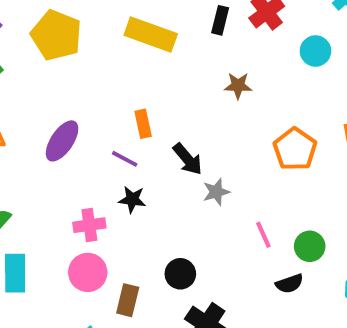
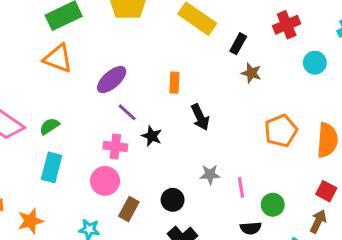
black rectangle: (220, 20) -> (238, 44), moved
purple line: (125, 159) -> (127, 112), moved
gray star: (216, 192) -> (210, 175), moved

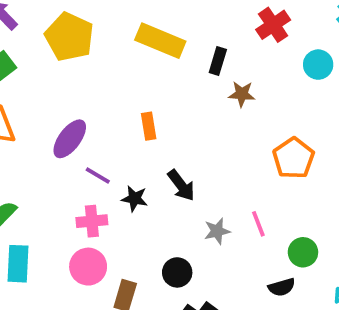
black arrow: (200, 117) -> (181, 185), moved
pink line: (241, 187) -> (258, 224), moved

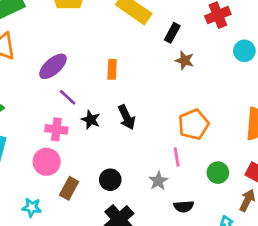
orange pentagon: (294, 158) -> (193, 124), moved
gray star: (217, 231) -> (158, 181), moved, turned -30
green circle: (303, 252) -> (218, 173), moved

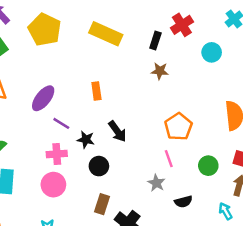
black rectangle: (172, 33) -> (155, 41), moved
black circle: (110, 180) -> (99, 166), moved
brown rectangle: (69, 188) -> (102, 204), moved

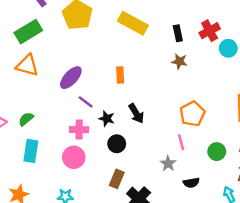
red cross: (182, 25) -> (210, 31), moved
black rectangle: (155, 41) -> (178, 33), turned -35

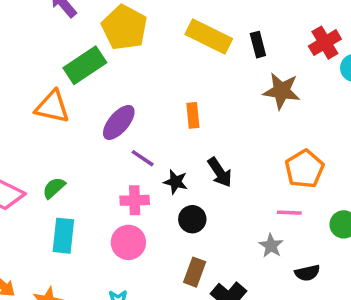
green rectangle: (28, 32) -> (85, 65), moved
black rectangle: (178, 33) -> (258, 45), moved
brown star: (179, 61) -> (282, 91), size x1.5
pink line: (181, 142) -> (289, 213), turned -70

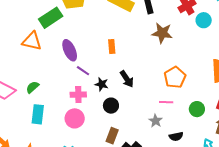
purple ellipse: (119, 122) -> (70, 50), turned -65

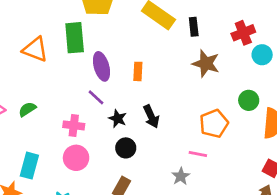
green rectangle: (51, 18) -> (75, 38), moved, turned -70
purple ellipse: (70, 50) -> (101, 66), moved
pink cross: (78, 95) -> (74, 125), moved
green circle: (197, 109) -> (249, 100), moved
cyan rectangle: (38, 114) -> (29, 166), moved

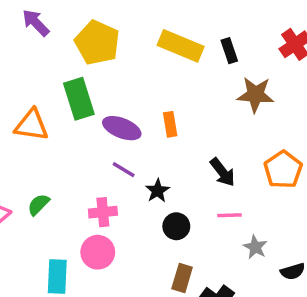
purple ellipse: (101, 66) -> (122, 128), turned -40
black arrow: (151, 116) -> (222, 172), moved
black star: (118, 119) -> (157, 191), turned 30
pink line: (198, 154) -> (230, 215), moved
pink circle: (76, 158) -> (98, 252), moved

